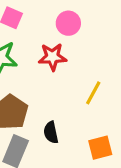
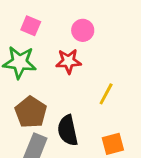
black semicircle: (51, 132) -> (68, 130), size x1.5

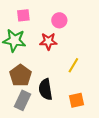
pink square: (31, 26) -> (23, 15), turned -32

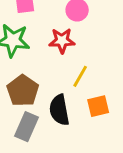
yellow line: (73, 65) -> (80, 76), moved
orange square: (76, 100) -> (98, 106), moved

